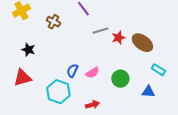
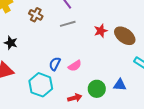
gray line: (100, 31) -> (68, 24), moved
green circle: (120, 79) -> (97, 89), moved
blue triangle: (148, 92) -> (120, 85), moved

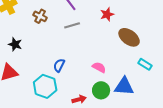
red star: (101, 31) -> (107, 14), moved
pink semicircle: (75, 66) -> (99, 67), moved, turned -120
blue triangle: (120, 85) -> (124, 86), size x1.5

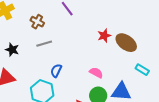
red star: (107, 14) -> (104, 36), moved
gray line: (72, 25) -> (44, 44), moved

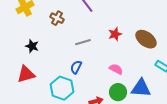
red star: (104, 36) -> (115, 34), moved
gray line: (44, 44) -> (83, 42), moved

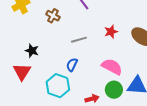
black star: (32, 46) -> (32, 51), moved
pink semicircle: (116, 69) -> (112, 67), size x1.5
red triangle: (26, 74) -> (22, 72), turned -42

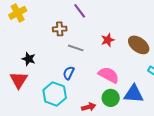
brown cross: (53, 16) -> (60, 29), moved, turned -32
gray line: (79, 40) -> (76, 48), turned 35

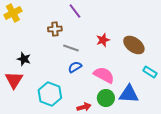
blue semicircle: (69, 73) -> (75, 67), moved, turned 32

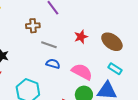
blue semicircle: (75, 67) -> (53, 64), turned 48
cyan rectangle: (150, 72) -> (115, 69), moved

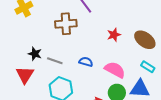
brown cross: (33, 26) -> (66, 24), size x1.5
gray line: (49, 45) -> (55, 61), moved

